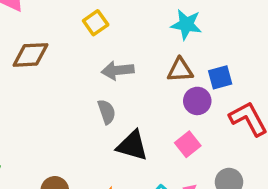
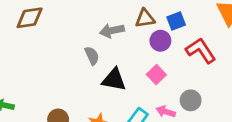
gray arrow: (118, 70) -> (112, 31), moved

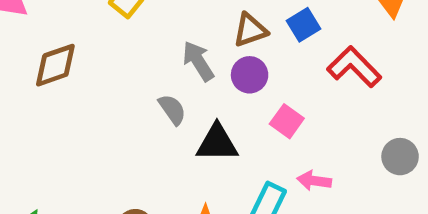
gray arrow: (112, 31) -> (198, 61), turned 80
purple circle: (160, 41) -> (250, 75), moved
gray circle: (191, 100) -> (400, 157), moved

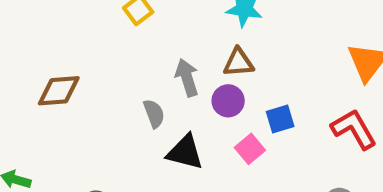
blue square: (303, 25) -> (280, 119), moved
brown diamond: (55, 65) -> (59, 91), moved
red L-shape: (354, 67) -> (354, 129), moved

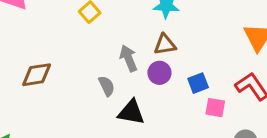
pink square: (250, 149) -> (215, 108), moved, turned -36

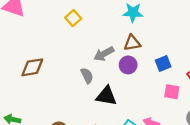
gray arrow: (128, 58) -> (104, 54), turned -96
blue square: (198, 83) -> (163, 63), moved

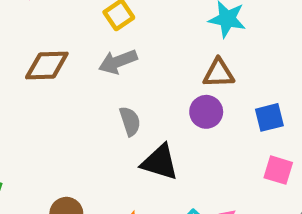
gray arrow: (104, 54) -> (118, 62), moved
brown diamond: (32, 67) -> (47, 66), moved

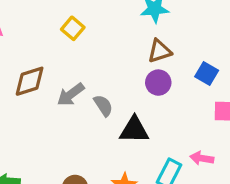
gray arrow: (118, 62) -> (71, 94), moved
blue square: (269, 117) -> (207, 74), turned -30

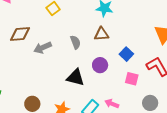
purple circle: (158, 83) -> (100, 65), moved
gray semicircle: (103, 105) -> (75, 42), moved

